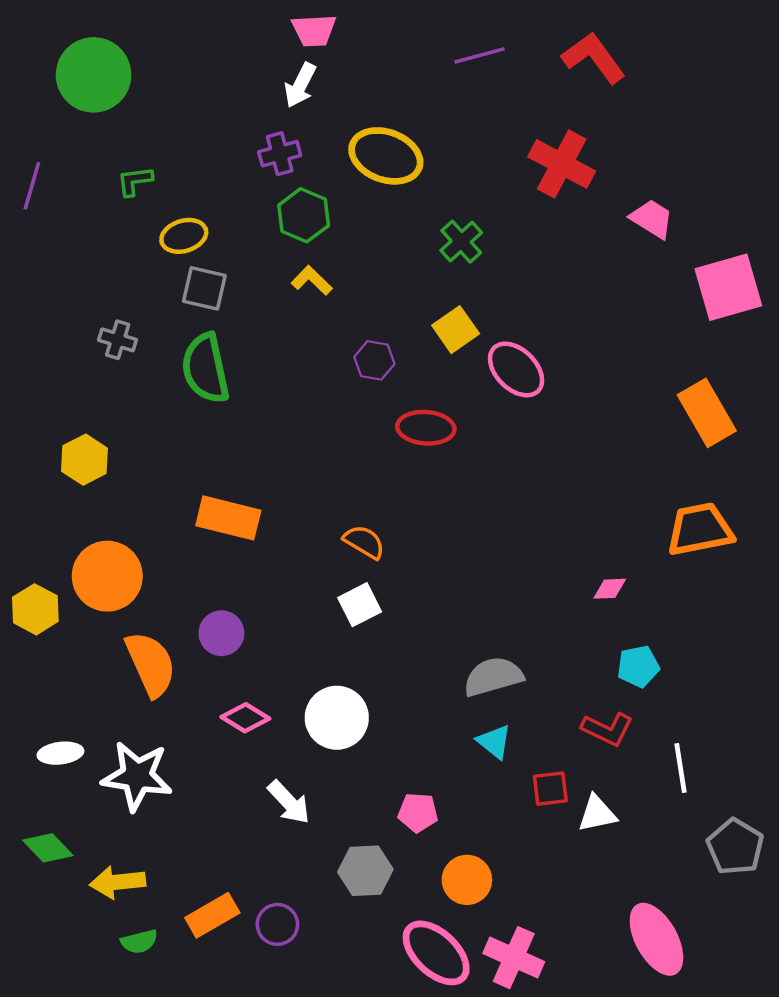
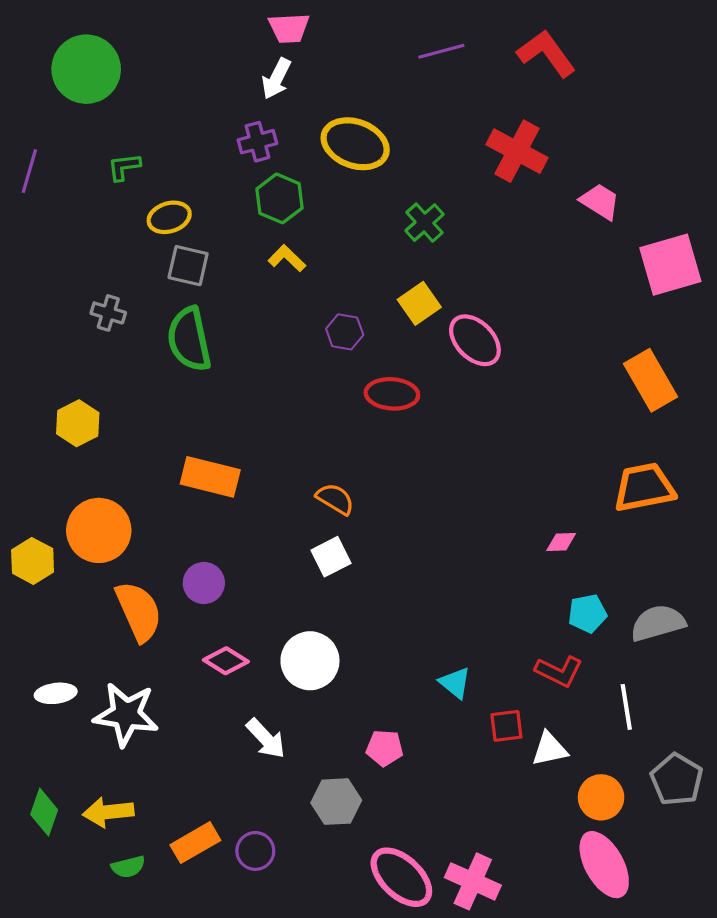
gray semicircle: (493, 677) -> (658, 623), moved
green diamond: (48, 848) -> (44, 812), moved, turned 63
orange circle: (467, 880) -> (601, 797), moved

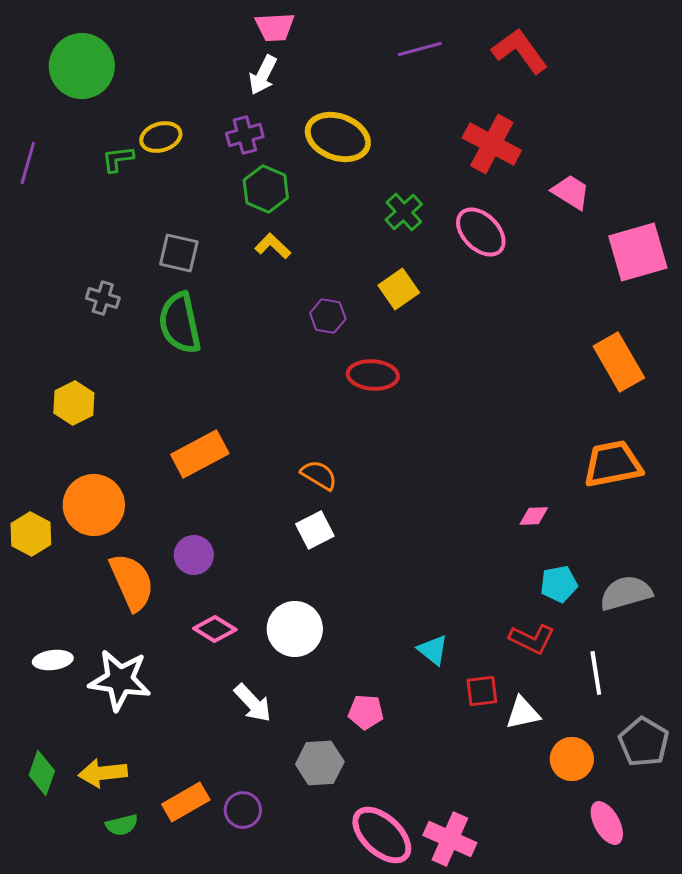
yellow ellipse: (169, 217) -> (161, 137), moved
pink ellipse: (475, 340) -> (481, 232), moved
orange rectangle: (210, 477) -> (200, 454), turned -42
pink ellipse: (604, 865) -> (607, 823), moved, size x0.7

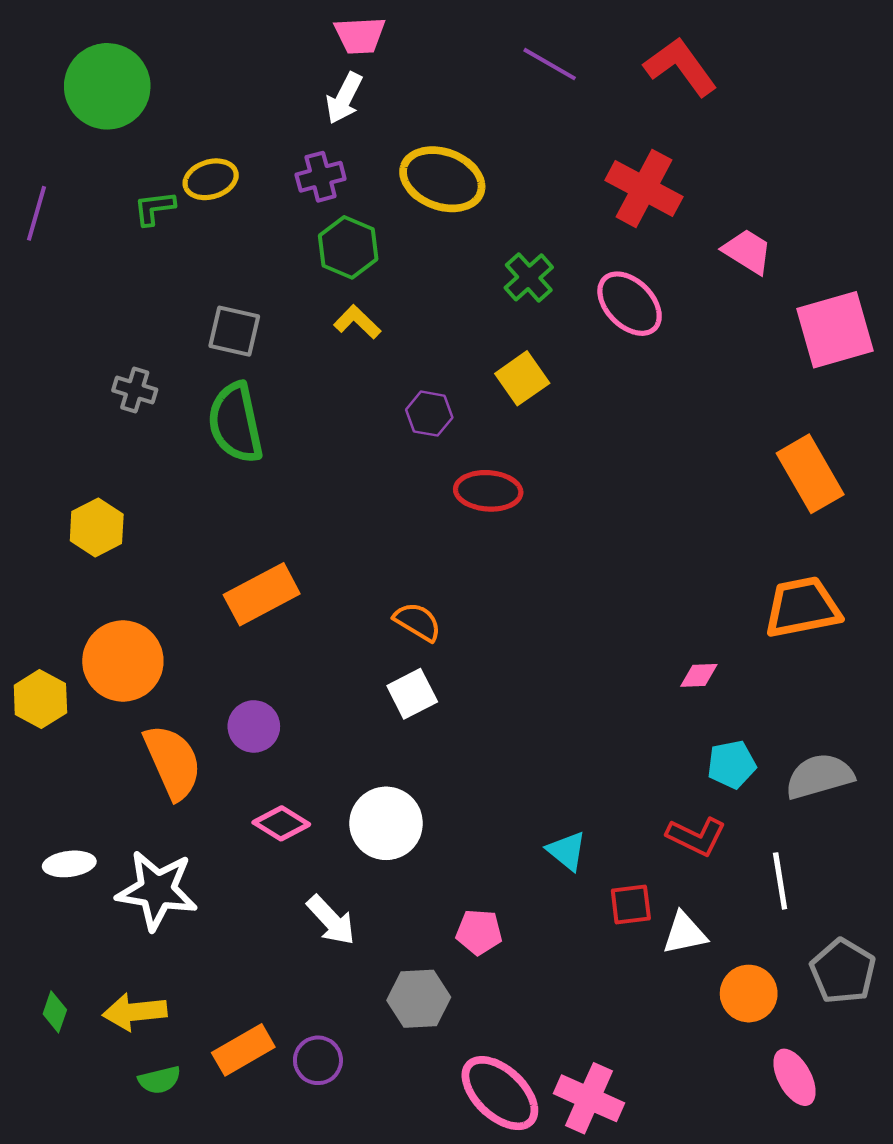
purple line: (420, 49) -> (550, 64), turned 45
green diamond: (42, 773) -> (55, 1012), size x0.7

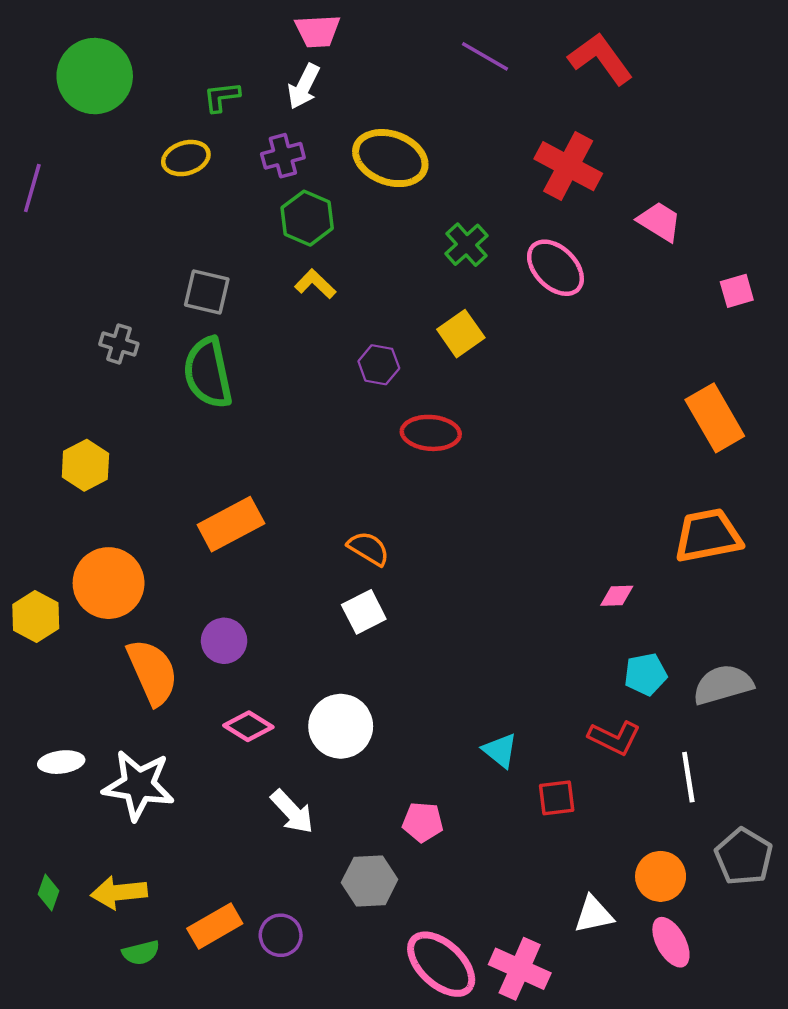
green L-shape: (154, 208) -> (222, 97), moved
pink square: (835, 330) -> (737, 291), size x0.5
white triangle: (685, 933) -> (594, 914), moved
pink ellipse: (794, 1077) -> (671, 942), moved

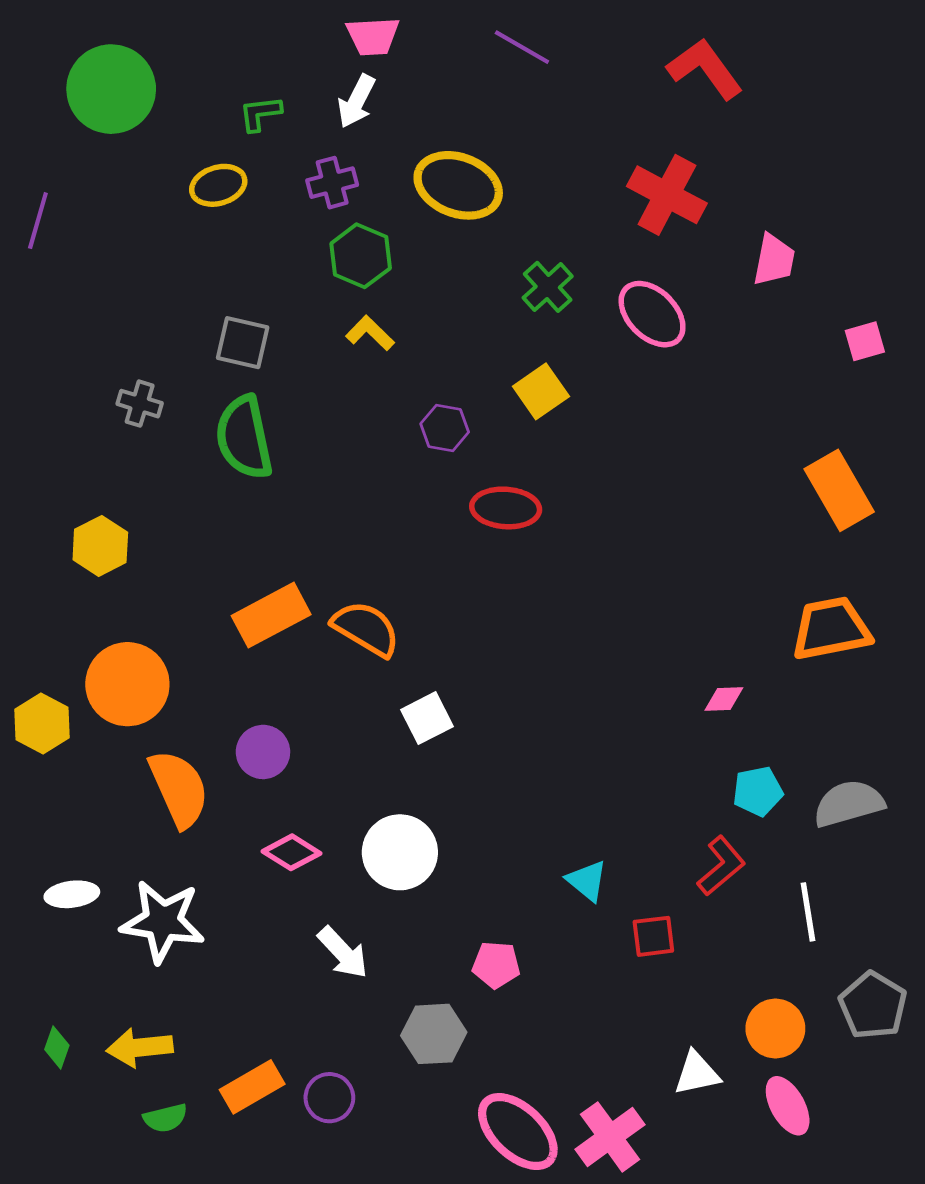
purple line: (485, 56) -> (522, 47), moved
pink trapezoid: (659, 222) -> (774, 260), turned 69
orange semicircle: (368, 548) -> (366, 629), moved, size x1.4
red L-shape: (614, 738) -> (721, 866), turned -66
pink cross: (520, 969) -> (610, 1137), turned 30

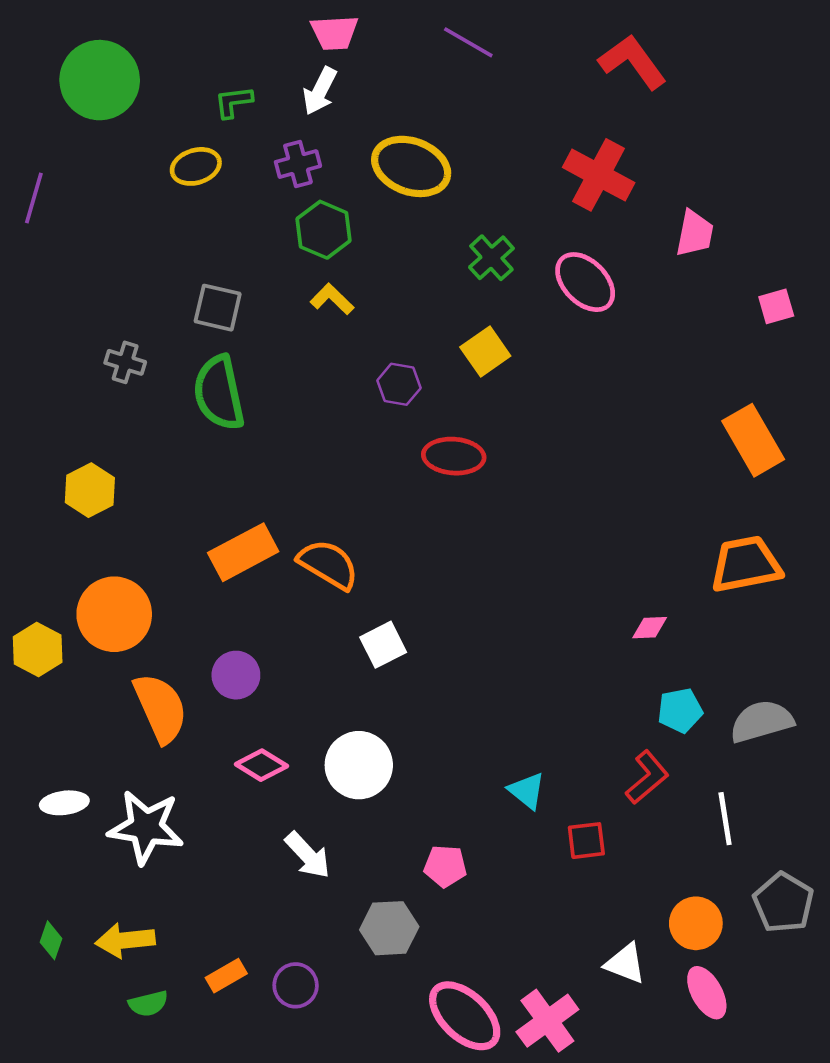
white triangle: (697, 1073) -> (625, 963), turned 33
orange rectangle: (252, 1087) -> (226, 976), size x0.7

